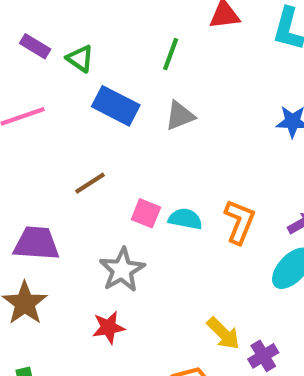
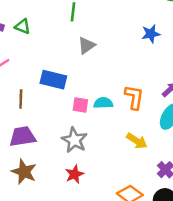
blue rectangle: (116, 106) -> (53, 80), moved
brown line: (90, 183) -> (21, 99), moved, turned -42
yellow arrow: (223, 333) -> (137, 141), moved

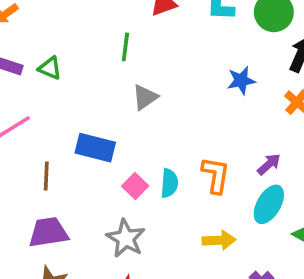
cyan semicircle: (103, 103) -> (169, 183), turned 96
pink square: (80, 105) -> (135, 186), turned 35
yellow arrow: (137, 141) -> (219, 240), turned -35

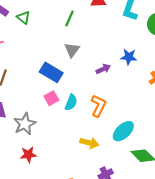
gray triangle: (145, 97) -> (72, 50), turned -35
blue rectangle: (95, 148) -> (51, 72), moved
purple arrow: (269, 164) -> (103, 69), moved
gray star: (126, 238) -> (25, 124), moved

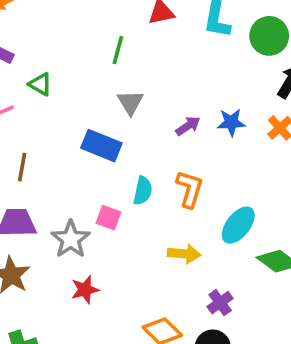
green triangle: (24, 18) -> (40, 84), moved
blue star: (129, 57) -> (231, 122), moved
pink square: (51, 98) -> (108, 218), moved, turned -32

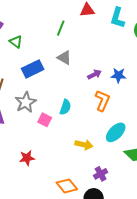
gray triangle: (130, 102) -> (64, 58), turned -35
blue rectangle: (101, 146) -> (33, 69), moved, turned -55
orange L-shape: (190, 189) -> (102, 101), moved
gray star: (71, 239) -> (26, 102), moved

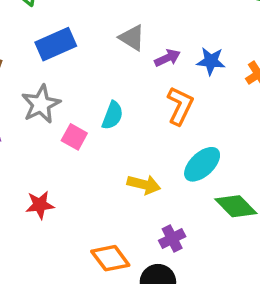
gray triangle: (64, 58) -> (132, 38), moved

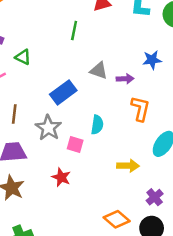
blue rectangle: (56, 44) -> (63, 92), moved
purple arrow: (167, 58) -> (125, 79), turned 35
blue star: (211, 61) -> (152, 60), moved
red star: (40, 205) -> (61, 177), moved, turned -30

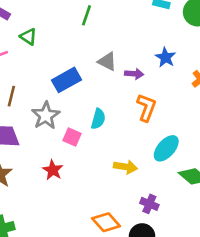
blue star: (152, 60) -> (165, 57), turned 30
purple cross: (155, 197) -> (149, 204), turned -35

